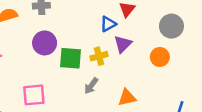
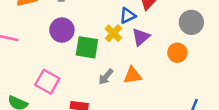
yellow cross: (99, 56) -> (113, 33), moved, turned -35
pink square: (34, 95) -> (47, 82), turned 30
orange triangle: (127, 98) -> (132, 75), moved

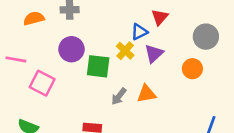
pink square: (47, 82) -> (42, 83), moved

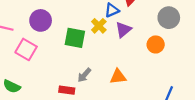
purple circle: (71, 49) -> (41, 20), moved
orange triangle: (147, 94) -> (118, 77), moved
gray arrow: (119, 96) -> (84, 75), moved

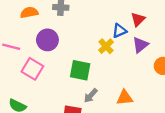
purple triangle: (123, 30) -> (140, 45), moved
green square: (75, 38) -> (80, 70), moved

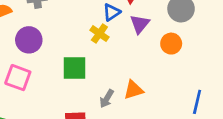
gray arrow: (91, 96) -> (107, 99), moved

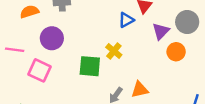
purple triangle: (140, 24) -> (161, 31), moved
yellow cross: (99, 34) -> (114, 51), moved

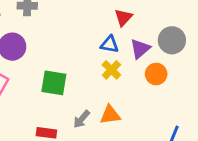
blue triangle: (126, 20) -> (110, 44), moved, turned 35
yellow cross: (114, 51) -> (111, 70), moved

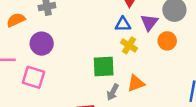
green square: (54, 83) -> (104, 67), moved

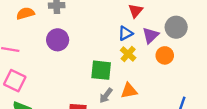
blue triangle: (123, 24) -> (125, 33), turned -35
purple circle: (42, 44) -> (58, 40), moved
pink square: (33, 77) -> (15, 81), moved

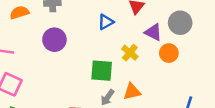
blue triangle: (125, 33) -> (106, 22), moved
purple triangle: (151, 35) -> (153, 32), turned -48

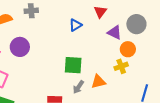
purple circle: (54, 40) -> (20, 47), moved
yellow cross: (130, 53) -> (121, 66), moved, turned 32

